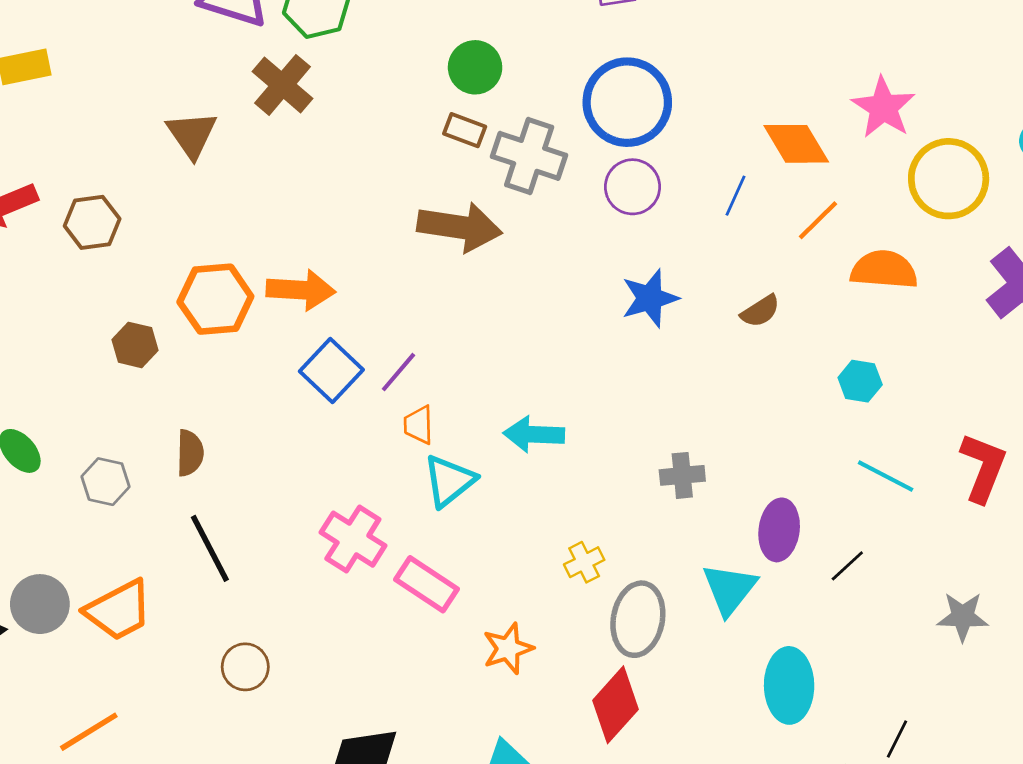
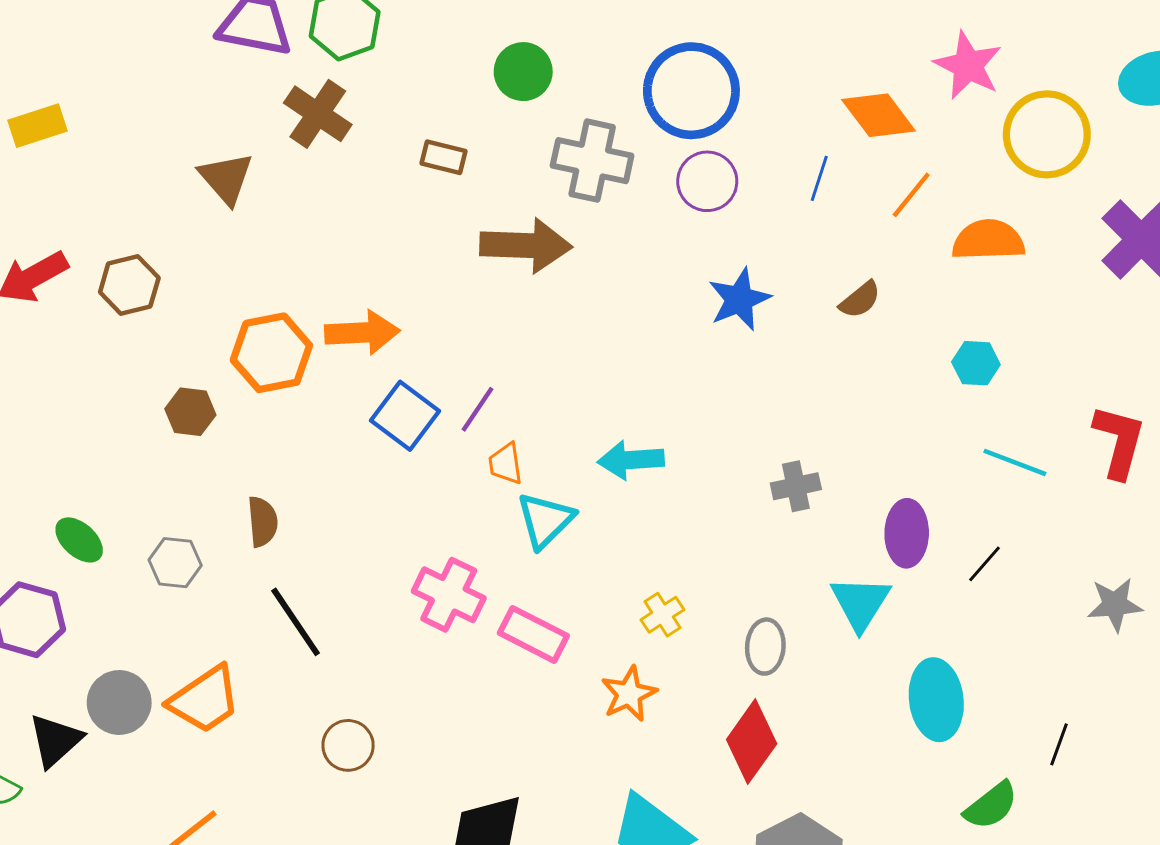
brown rectangle: (465, 130) -> (444, 157), moved
yellow cross: (584, 562) -> (662, 615), moved
gray ellipse: (638, 619) -> (765, 647), size x0.7

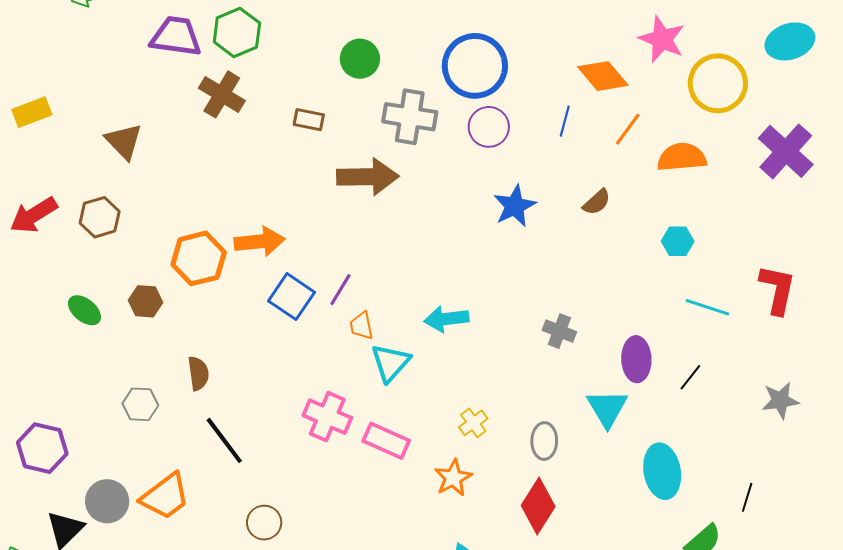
brown triangle: (226, 178) -> (124, 141), moved
gray cross: (796, 486) -> (559, 331), turned 36
green ellipse: (79, 540) -> (84, 310), moved

